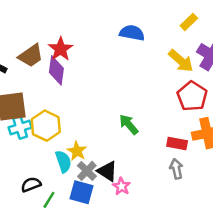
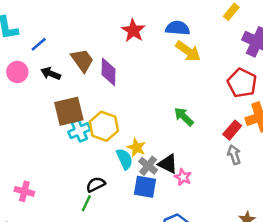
red star: (61, 49) -> (133, 31), moved
brown trapezoid: (31, 56) -> (82, 60), turned -85
yellow arrow: (181, 61) -> (188, 51), moved
red rectangle: (177, 143) -> (232, 130), turned -54
green line: (49, 200) -> (86, 203), moved

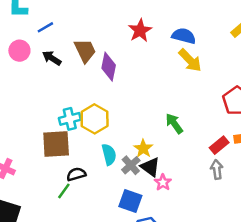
brown square: (69, 111) -> (56, 144), moved
yellow star: (137, 148) -> (143, 149), moved
blue square: (145, 187) -> (130, 201), moved

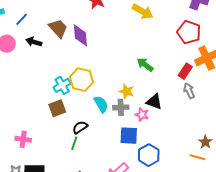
brown square: (56, 144) -> (57, 108), size x0.7
gray cross: (131, 165) -> (121, 107), turned -35
black triangle: (150, 167) -> (154, 102), moved
pink star: (163, 182) -> (142, 115), moved

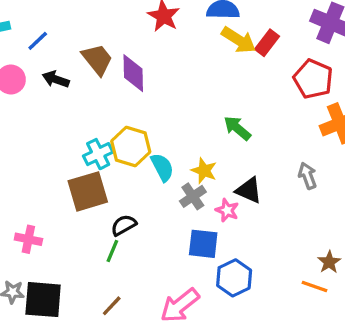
red rectangle: (185, 71) -> (267, 43), moved
cyan semicircle: (101, 104) -> (162, 167), moved
gray cross: (121, 107) -> (193, 196), turned -35
brown square: (57, 108) -> (88, 191), size x1.4

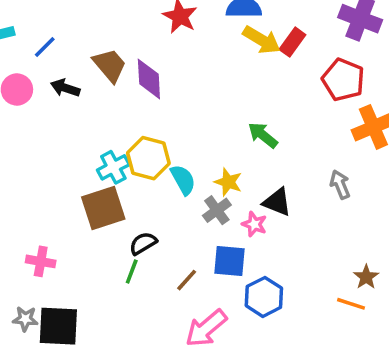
brown line: (112, 306) -> (187, 280), moved

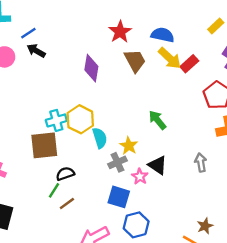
brown trapezoid: (110, 65) -> (135, 61), moved
black arrow: (65, 88) -> (36, 51), moved
brown line: (187, 280) -> (67, 204), moved

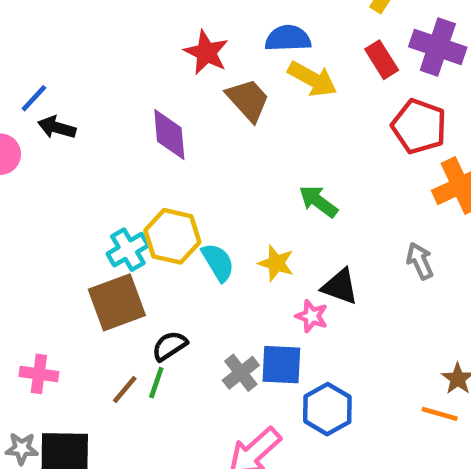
red rectangle: (189, 64) -> (382, 60), moved, turned -66
gray cross: (117, 162) -> (241, 373), moved
brown line: (67, 204) -> (125, 389), moved

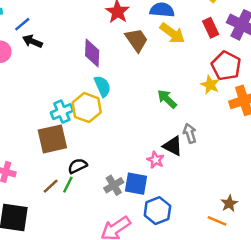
gray arrow: (420, 261) -> (190, 133), moved
cyan semicircle: (218, 262) -> (102, 86), moved
yellow star: (276, 263) -> (210, 85), moved

